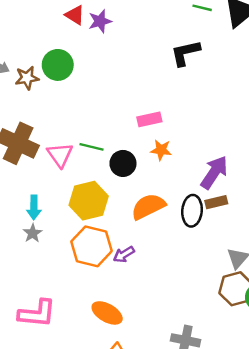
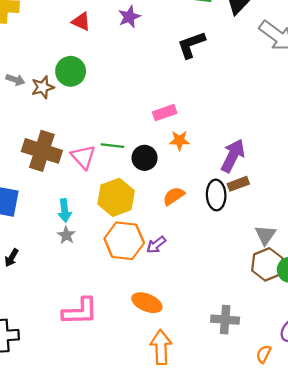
purple star: (100, 21) -> (129, 17), moved
orange semicircle: (148, 206) -> (174, 196), size x0.7

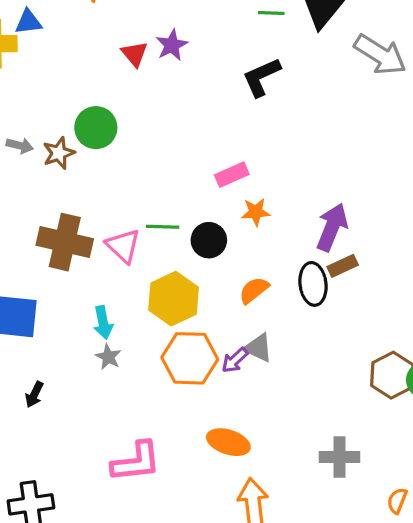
red triangle: (81, 22) -> (135, 54), moved, turned 30
gray triangle: (265, 235) -> (258, 348), moved, turned -35

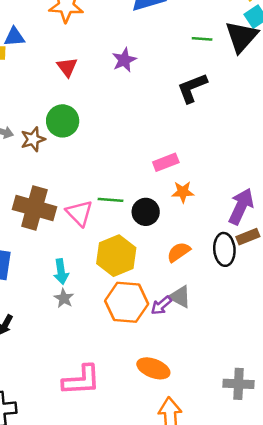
red triangle: (135, 54) -> (67, 67), moved

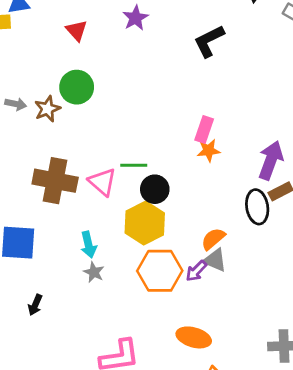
pink rectangle: (166, 162) -> (204, 129), moved, turned -45
black circle: (146, 212) -> (155, 189), moved
orange semicircle: (179, 252) -> (213, 239), moved

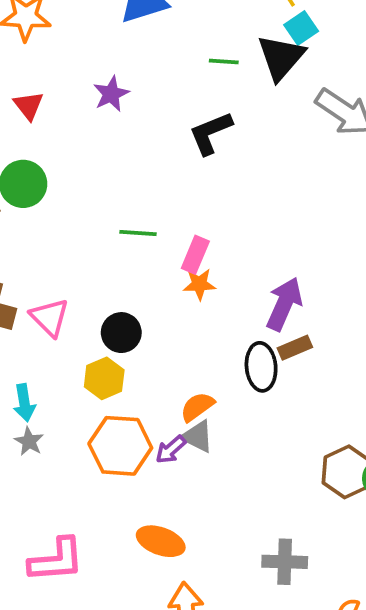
green line: (134, 165) -> (138, 233), moved
yellow hexagon: (145, 223) -> (104, 378), size x0.7

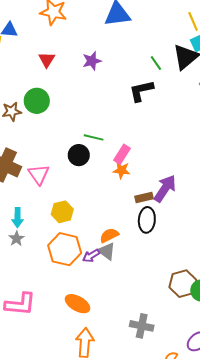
green line: (224, 62) -> (156, 63), moved, turned 42
black circle: (121, 333) -> (79, 155), moved
brown rectangle: (295, 348) -> (144, 198), moved

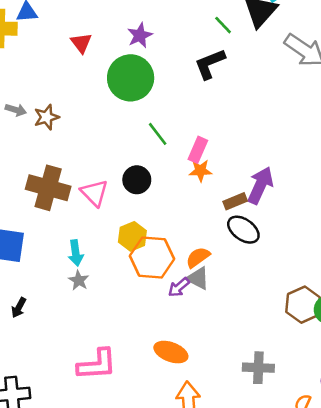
green circle: (37, 101) -> (131, 78), moved, size x1.4
green line: (94, 137) -> (158, 134), turned 48
black circle: (79, 155) -> (137, 180), moved
black ellipse: (147, 220) -> (243, 230), turned -50
orange hexagon: (65, 249) -> (152, 257), moved

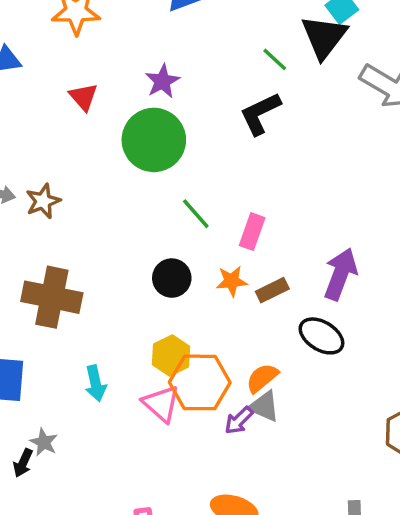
orange star: (200, 171) -> (232, 281), moved
pink triangle: (94, 193) -> (161, 404), moved
brown rectangle: (235, 201) -> (272, 290), moved
gray star: (79, 280) -> (44, 442), moved

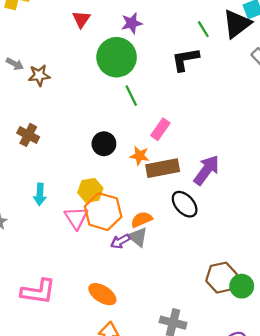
green line: (196, 214) -> (131, 96), moved
brown rectangle: (272, 290) -> (163, 168), size x1.6
brown cross: (52, 297) -> (28, 135), size x0.6

